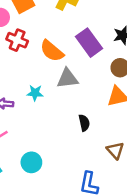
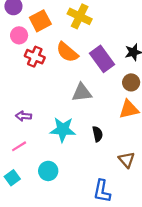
orange semicircle: (52, 51) -> (67, 52), moved
cyan star: (35, 93) -> (63, 129), moved, size x1.6

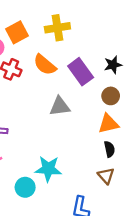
yellow cross: (80, 16) -> (57, 28), turned -35
cyan star: (63, 129) -> (48, 169), moved
black semicircle: (97, 134) -> (109, 149), moved

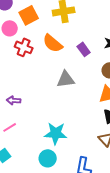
purple rectangle: (81, 72) -> (84, 49), size x0.6
cyan circle: (25, 187) -> (48, 158), moved

